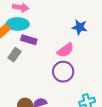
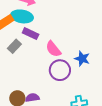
blue star: (80, 27) -> (82, 59), moved
pink semicircle: (65, 50) -> (53, 49), moved, turned 78

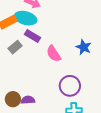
blue star: (82, 59) -> (84, 47), moved
purple circle: (60, 70) -> (70, 86), moved

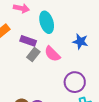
cyan ellipse: (26, 18) -> (47, 22), moved, turned 70
gray rectangle: (15, 47) -> (33, 54), moved

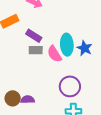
cyan ellipse: (47, 22) -> (67, 45), moved
gray rectangle: (33, 54) -> (36, 50), turned 40

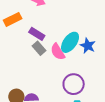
cyan ellipse: (67, 45) -> (70, 42), turned 40
gray rectangle: (36, 50) -> (39, 48), turned 48

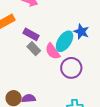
blue star: (88, 46) -> (81, 32), moved
purple circle: (74, 84) -> (71, 68), moved

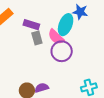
gray rectangle: (34, 49) -> (37, 38), turned 40
purple circle: (71, 68) -> (62, 51), moved

